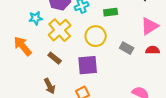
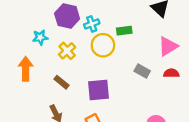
yellow cross: (60, 30) -> (67, 51), size x0.7
yellow circle: (96, 36) -> (103, 45), moved
orange arrow: (23, 46) -> (26, 69), turned 40

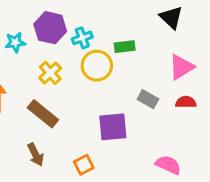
cyan star: (40, 37) -> (15, 42), moved
brown rectangle: (61, 82) -> (43, 114), size x1.5
purple square: (98, 90) -> (113, 127), moved

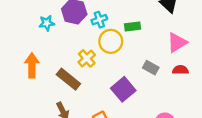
yellow cross: (50, 73) -> (87, 58), moved
purple square: (113, 127) -> (123, 89), turned -35

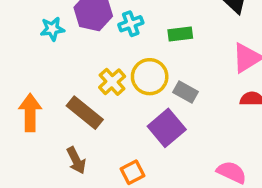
yellow circle: (111, 41) -> (150, 77), moved
orange arrow: (32, 65) -> (30, 113), moved
gray rectangle: (151, 68) -> (185, 92), moved

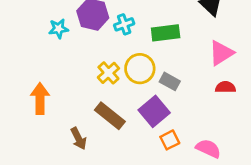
green rectangle: (180, 34) -> (166, 33), size x1.4
brown rectangle: (85, 113) -> (110, 116), moved
orange square: (133, 172) -> (170, 140), moved

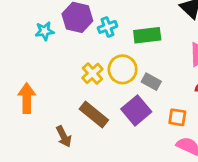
orange square: (170, 140) -> (177, 117), moved, turned 36

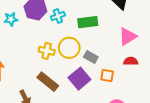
yellow cross: (92, 73) -> (47, 51), turned -35
orange square: (177, 117) -> (107, 75), moved

